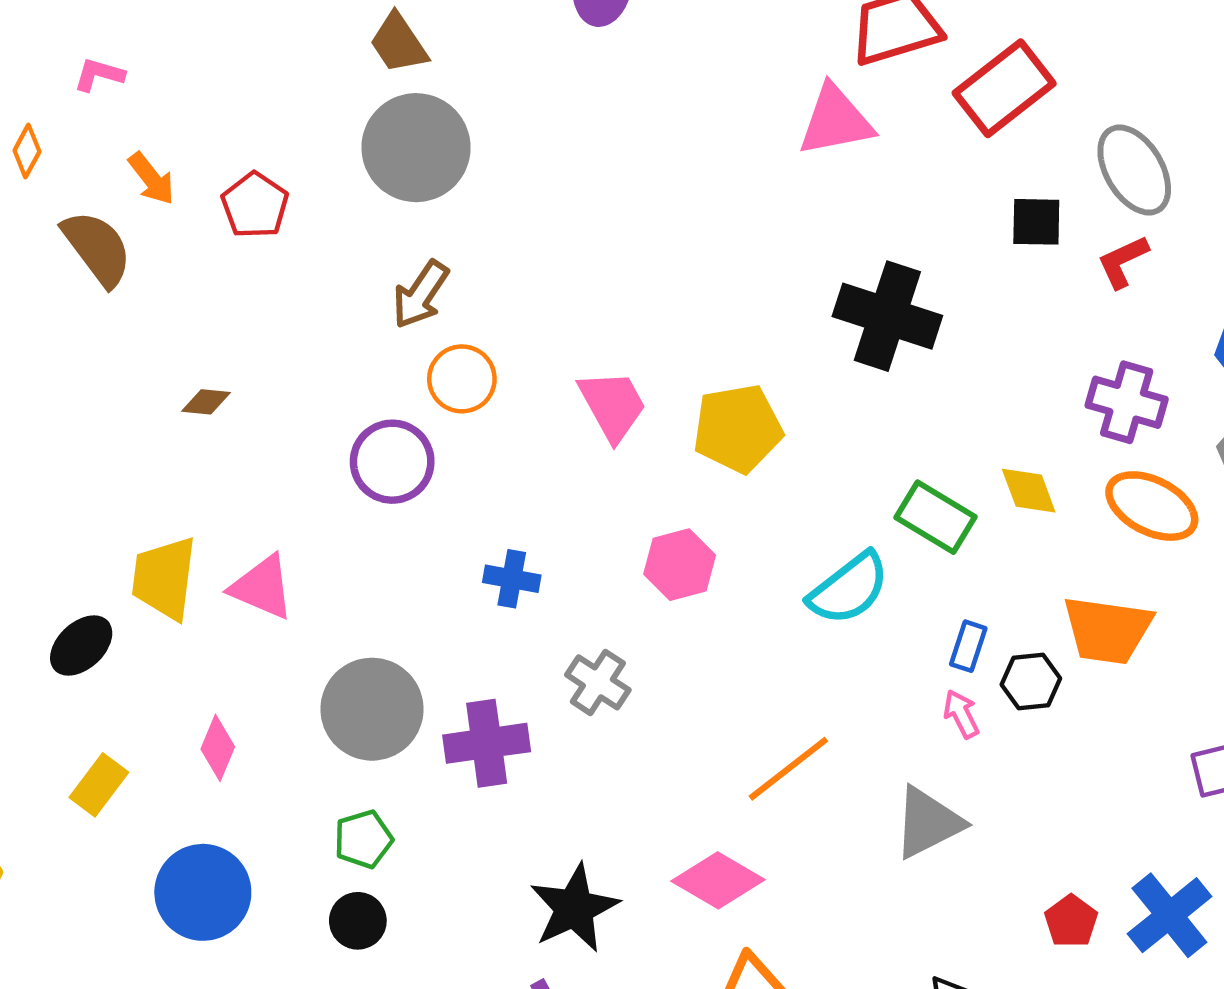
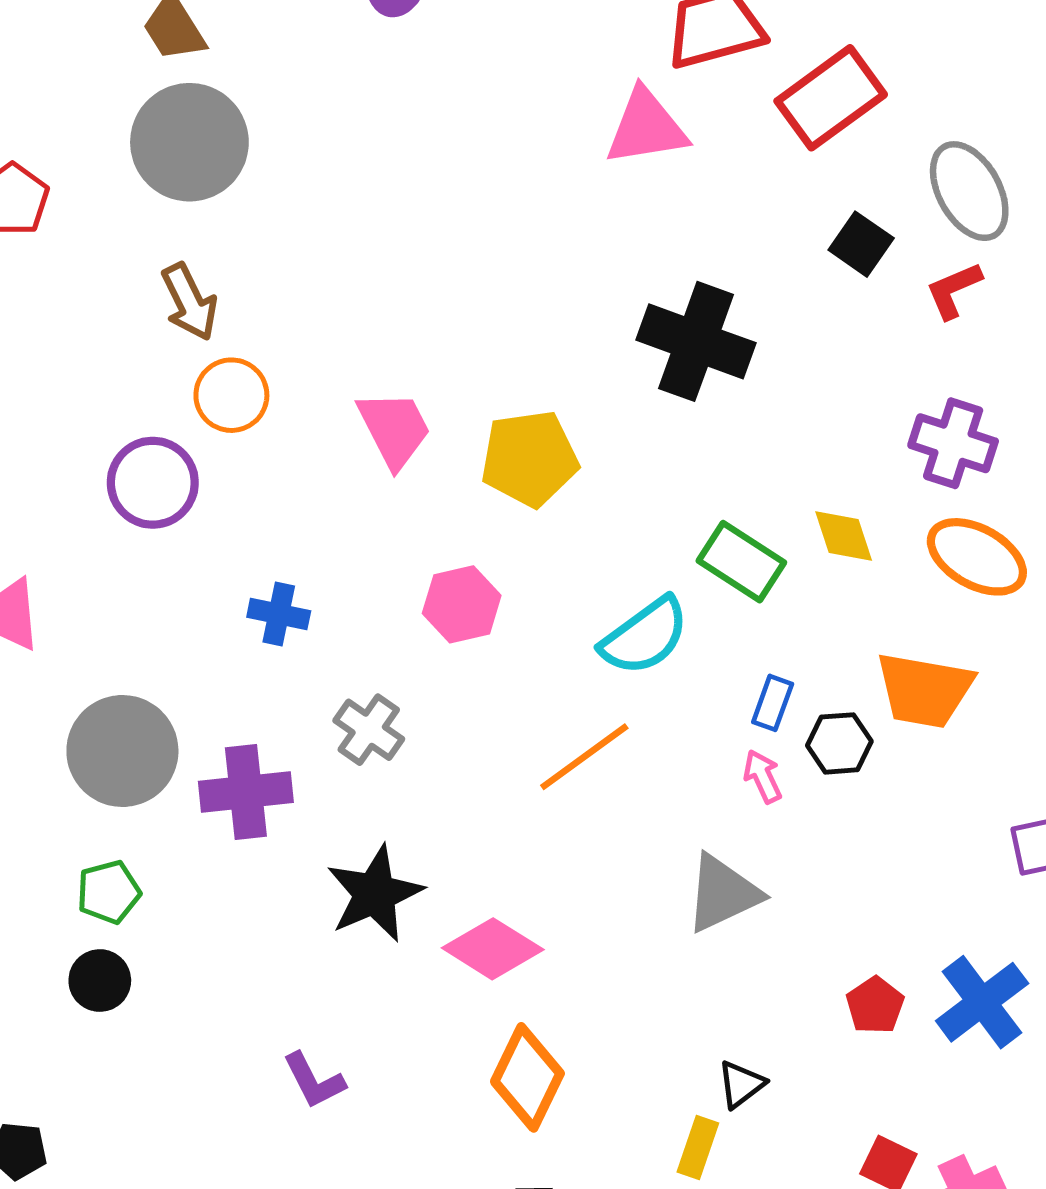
black square: (1036, 222) -> (861, 244), turned 32
brown arrow: (421, 295) -> (189, 302), turned -62
orange line: (788, 769) -> (584, 757), moved
black star: (574, 908) -> (375, 894), moved

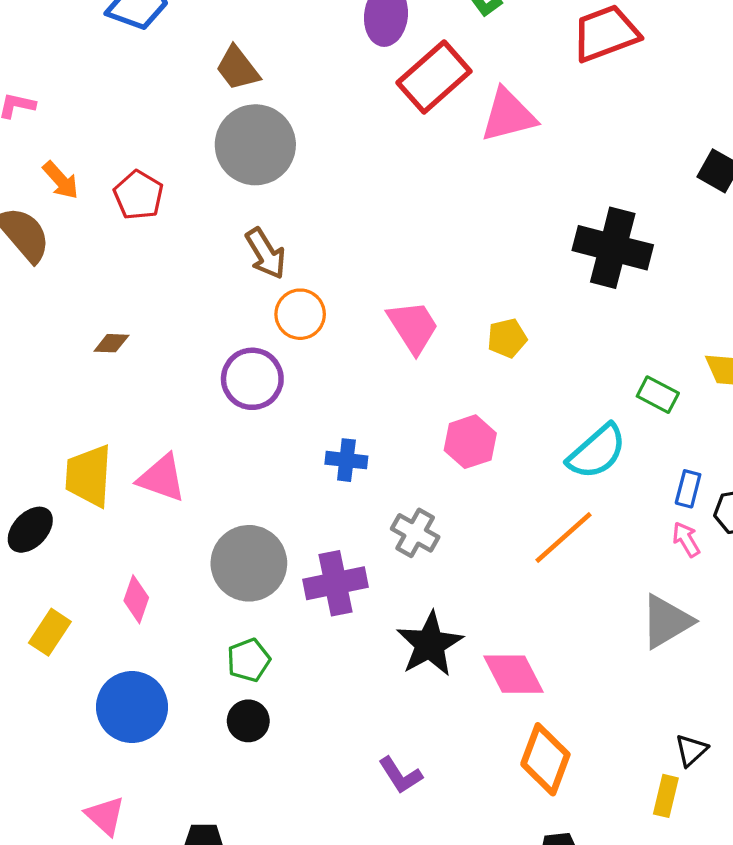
red rectangle: (831, 98) -> (434, 77), moved
pink triangle: (646, 127) -> (508, 115), moved
yellow pentagon: (529, 458) -> (507, 338), size x0.6
green rectangle: (741, 562) -> (658, 395), size x0.7
pink diamond: (493, 949) -> (513, 674), turned 36

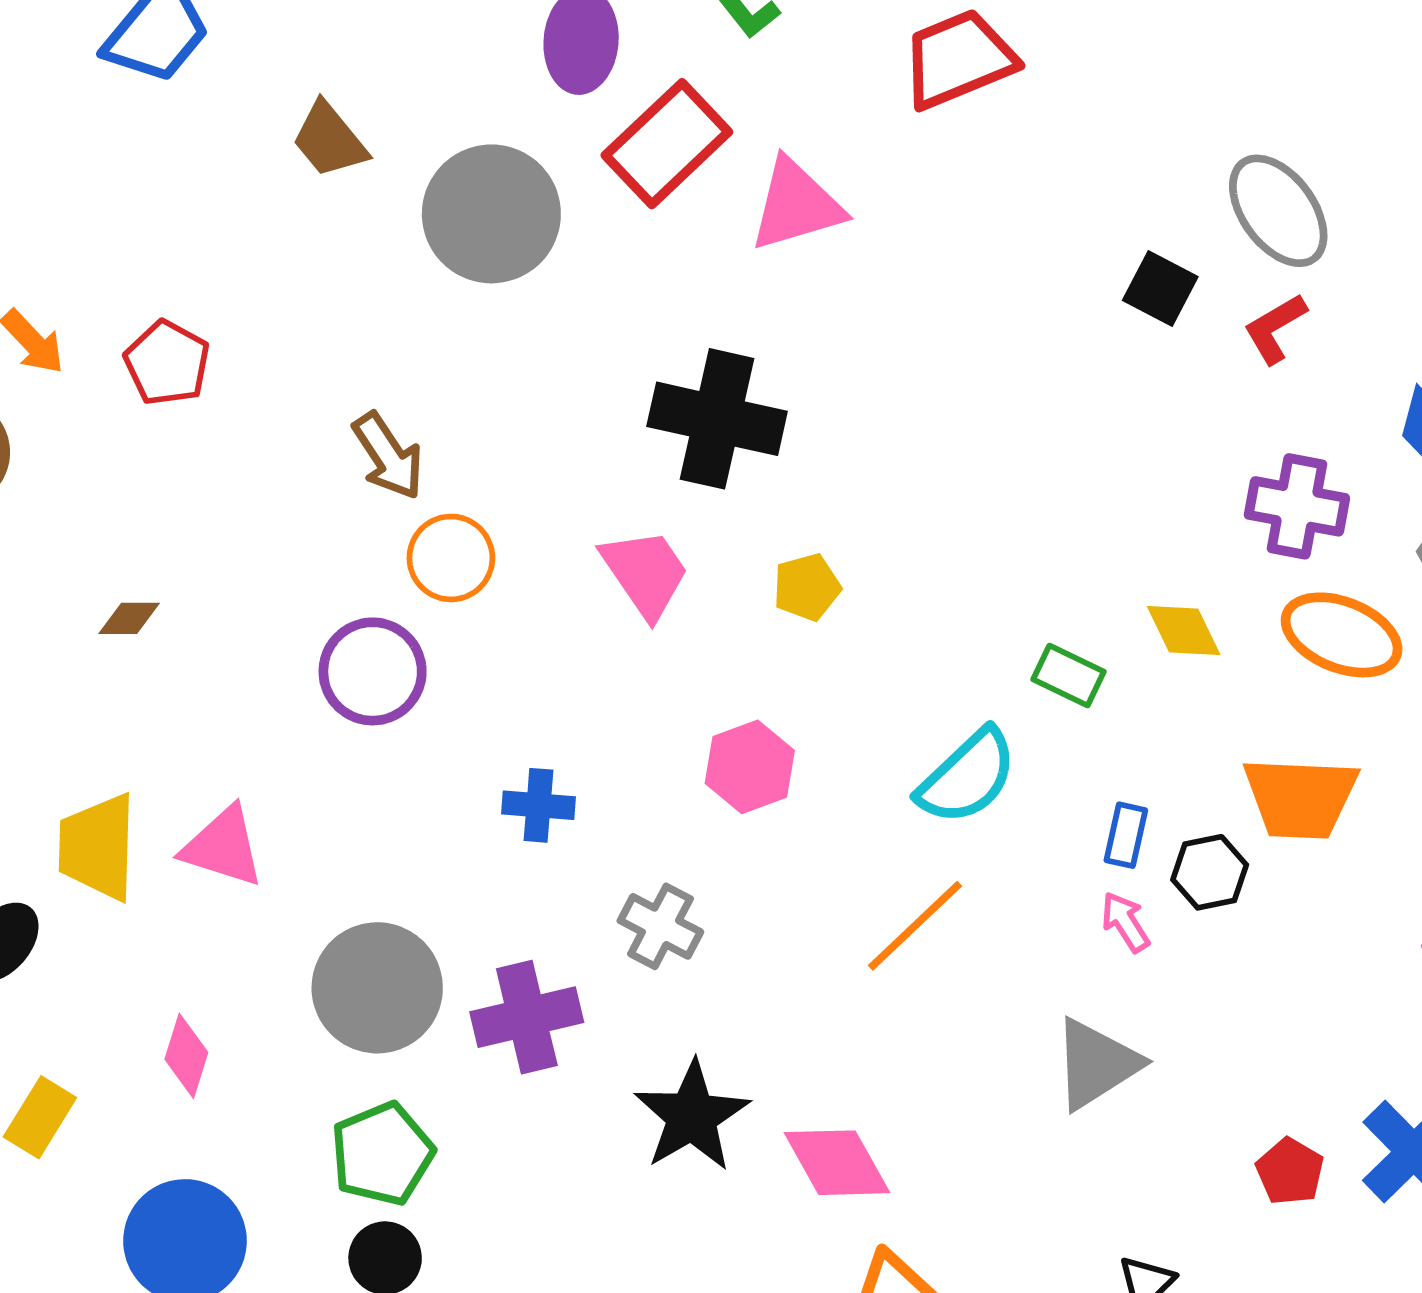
gray circle: (255, 145) -> (491, 214), moved
black cross: (613, 248) -> (717, 419), moved
green pentagon: (249, 660) -> (382, 1154), size x1.4

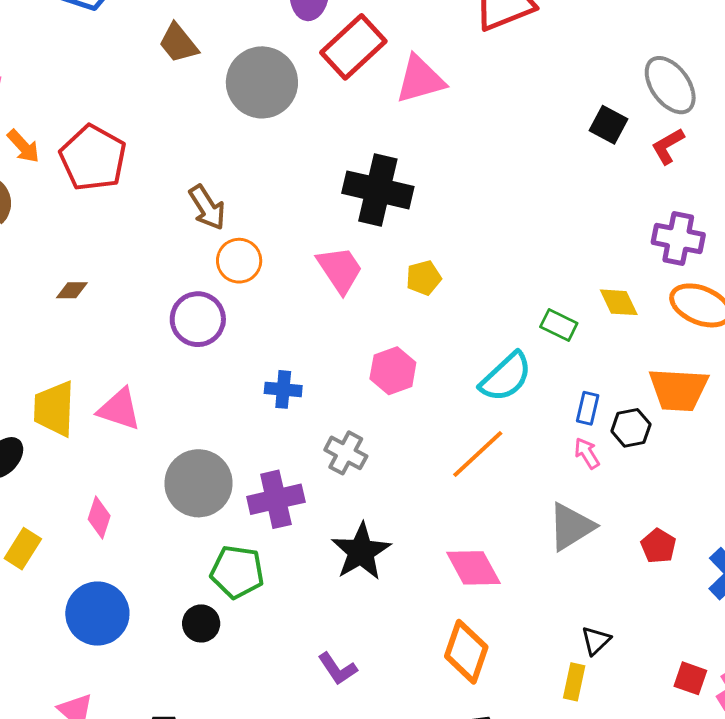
red pentagon: (167, 363) -> (93, 158), size x1.5
green pentagon: (382, 1154) -> (237, 572), moved, turned 30
pink diamond: (837, 1163) -> (473, 568), moved
red pentagon: (1290, 1171) -> (658, 546), moved

